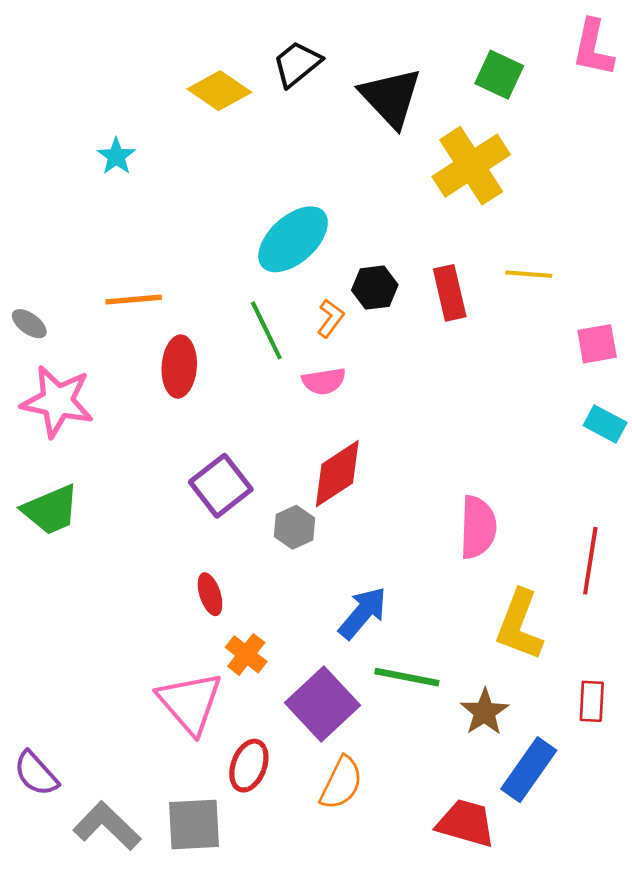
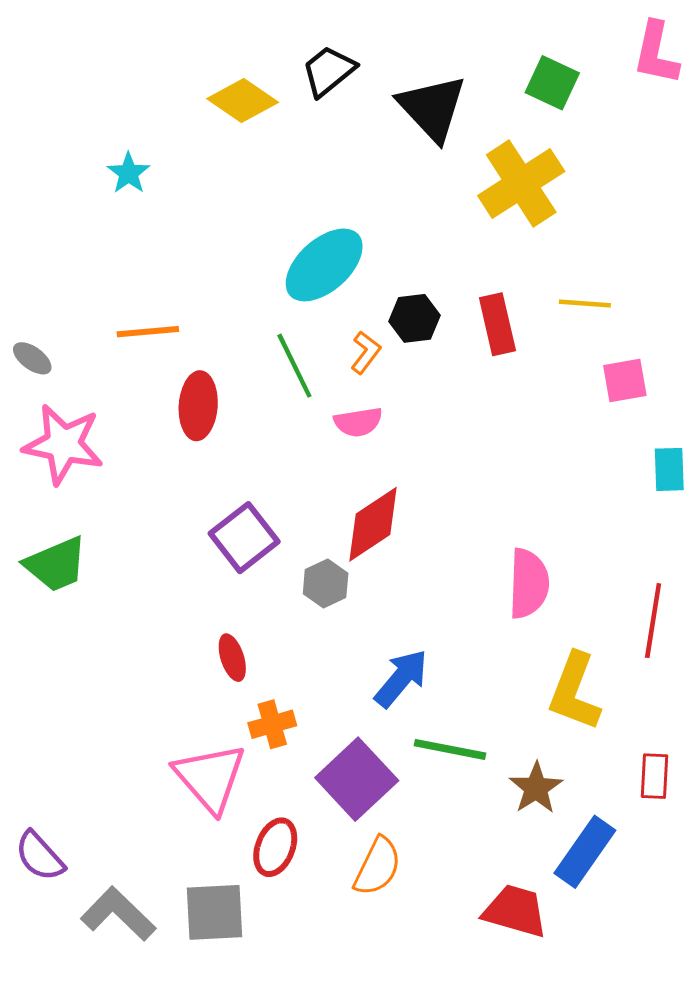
pink square: (597, 344) -> (625, 381), moved
cyan rectangle: (605, 424) -> (669, 469), turned 60
orange cross: (246, 654) -> (272, 724), turned 36

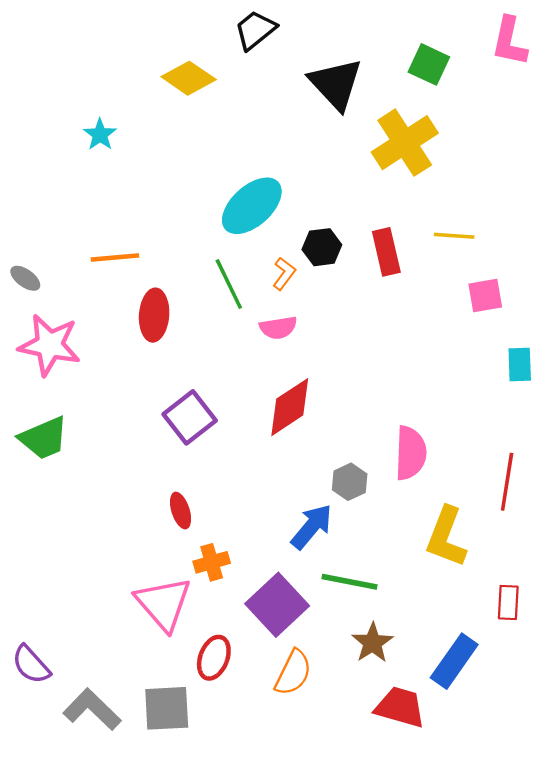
black trapezoid: (329, 71) -> (255, 30), moved
gray hexagon: (326, 584) -> (350, 482), moved
brown star: (536, 788) -> (373, 643), moved

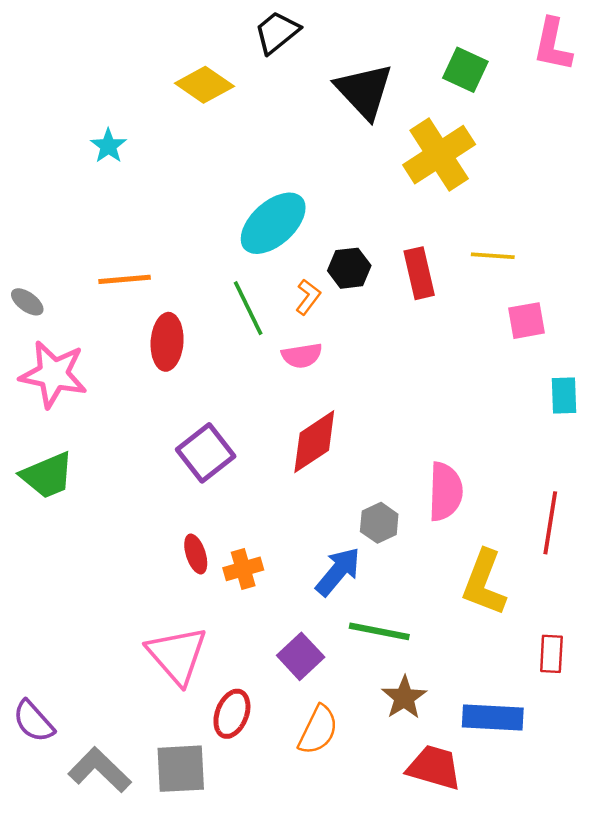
orange cross: (212, 562) -> (243, 569), moved
purple square: (277, 605) -> (301, 656), size x0.7
blue rectangle: (454, 661) -> (493, 718), turned 58

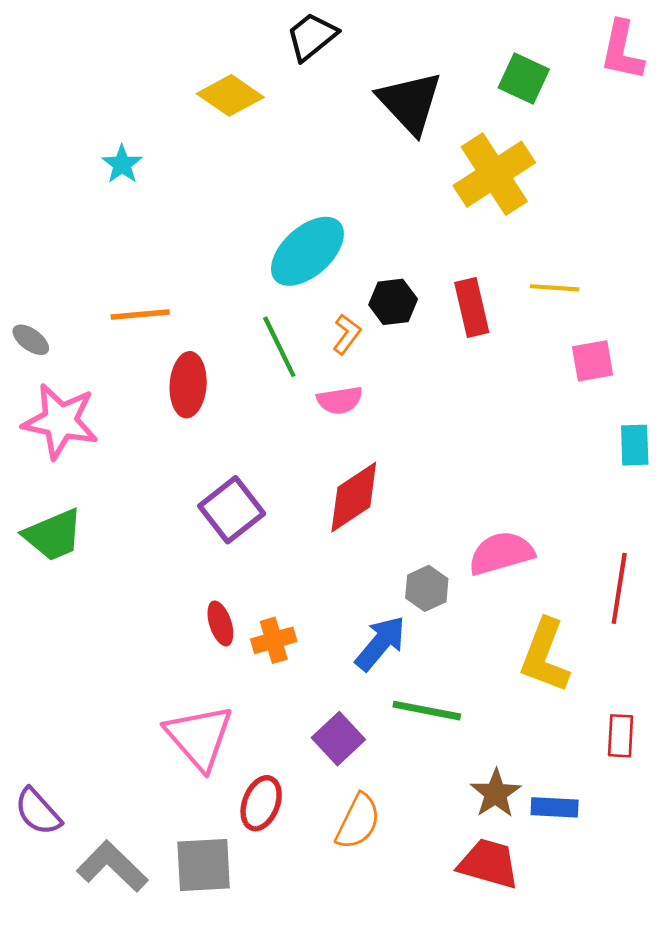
pink semicircle: (445, 492) -> (501, 553), turned -108
brown star: (404, 698) -> (496, 793), moved
blue rectangle: (493, 718) -> (555, 807), size x0.7

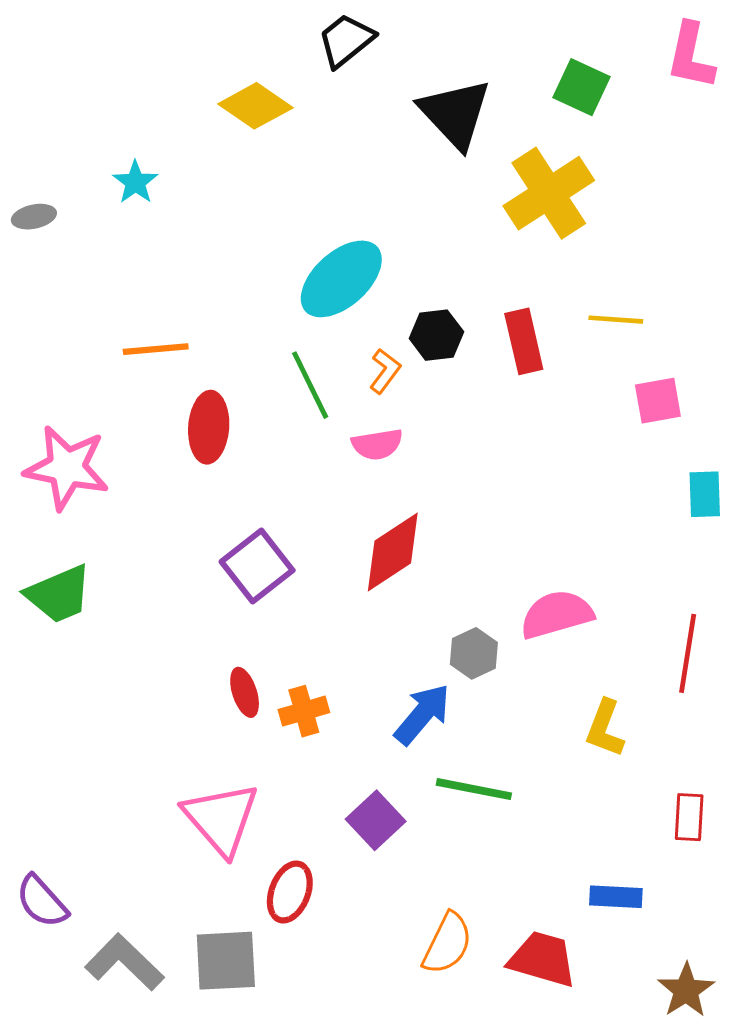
gray ellipse: (31, 340) -> (34, 217), moved, turned -48
yellow L-shape: (545, 656) -> (605, 728), size x0.7
brown star: (496, 793) -> (686, 990), moved
orange semicircle: (358, 821) -> (447, 944), moved

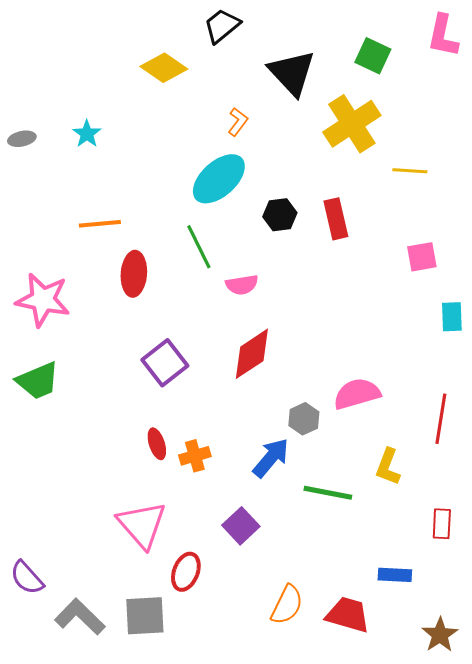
cyan star: (135, 182) -> (87, 134), moved
yellow line: (616, 320) -> (410, 171), moved
orange L-shape: (385, 371) -> (238, 122), moved
green line: (474, 789) -> (328, 493), moved

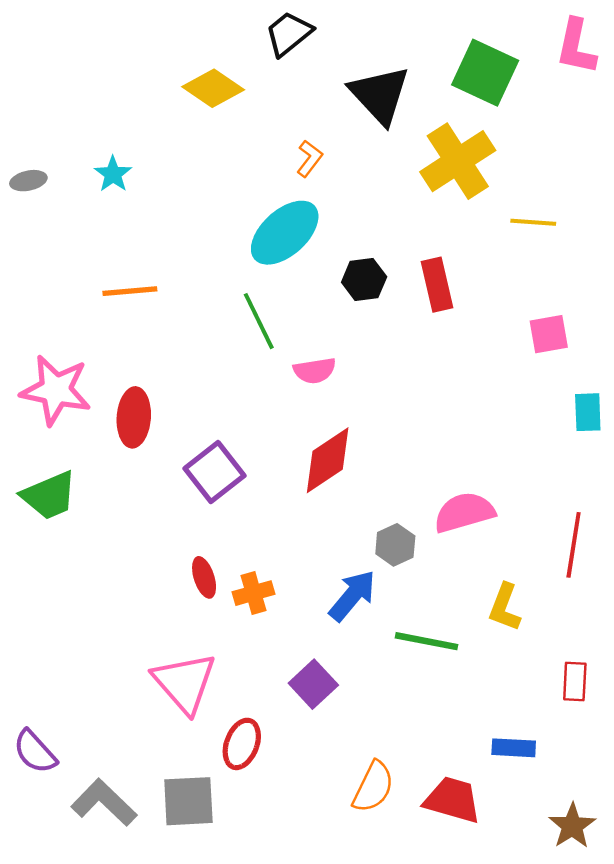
green square: (373, 56) -> (485, 73), size x1.4
red ellipse: (134, 274) -> (134, 417), moved

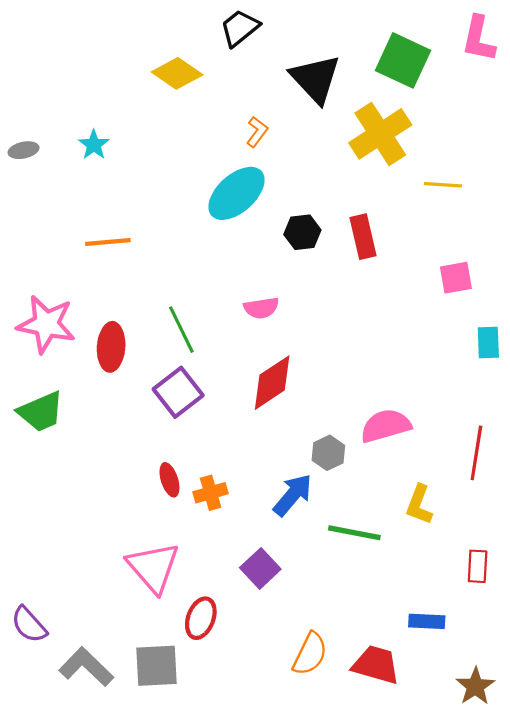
green line: (259, 321) -> (181, 330), moved

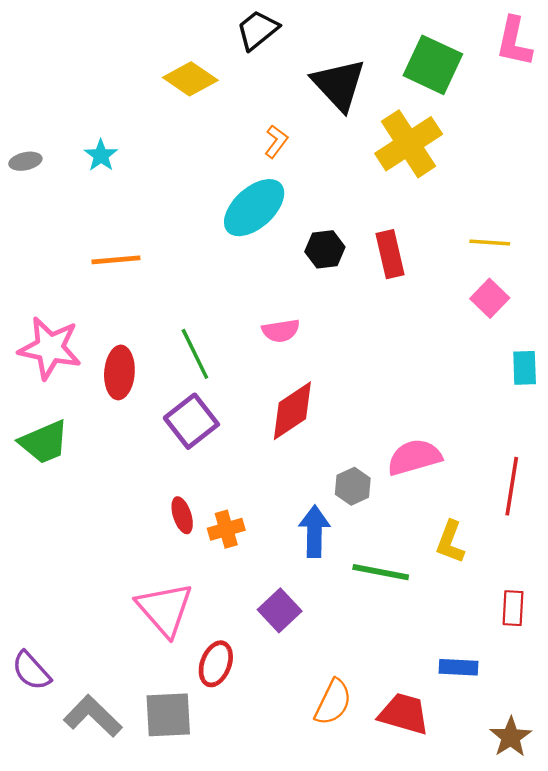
yellow line: (443, 185) -> (490, 242), moved
pink square: (456, 278) -> (490, 298), turned -36
blue arrow: (293, 495) -> (314, 531), turned -39

